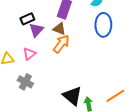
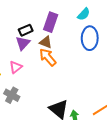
black rectangle: (27, 19) -> (26, 30), moved
orange arrow: (61, 44) -> (48, 57), turned -78

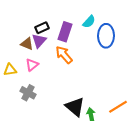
cyan semicircle: (84, 14) -> (89, 22), moved
purple rectangle: (51, 22) -> (65, 32), moved
brown triangle: (46, 42) -> (27, 44), moved

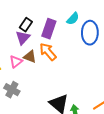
black rectangle: (42, 28) -> (26, 25), turned -32
brown triangle: (27, 44) -> (30, 57), moved

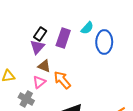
orange arrow: (48, 52) -> (62, 80), moved
pink triangle: (16, 62) -> (39, 82), moved

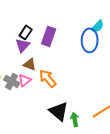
cyan semicircle: (87, 28) -> (98, 26), moved
gray cross: (26, 99) -> (12, 81), moved

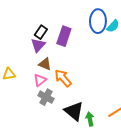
blue ellipse: (90, 40) -> (98, 21), moved
gray cross: (12, 81) -> (46, 97), moved

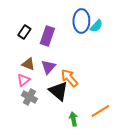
purple triangle: (38, 45) -> (48, 67), moved
orange arrow: (63, 78) -> (69, 78), moved
black triangle: (74, 111) -> (58, 91), moved

